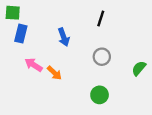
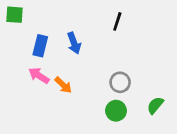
blue rectangle: (21, 34) -> (40, 46), moved
gray circle: (102, 57) -> (120, 82), moved
green semicircle: (139, 68) -> (155, 105), moved

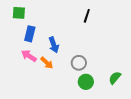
green square: (15, 15) -> (19, 13), moved
blue arrow: (74, 43) -> (54, 45), moved
gray circle: (120, 82) -> (79, 63), moved

